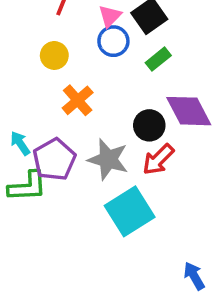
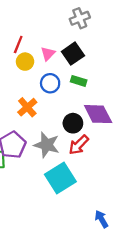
blue circle: (113, 41) -> (50, 83), moved
yellow circle: (54, 55) -> (25, 62), moved
green rectangle: (158, 59) -> (79, 81), turned 56

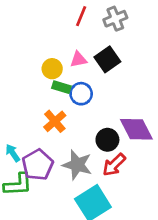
red line: (18, 44) -> (81, 16), moved
pink triangle: (48, 54) -> (78, 59), turned 35
green rectangle: (79, 81) -> (61, 87), moved

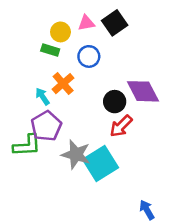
green rectangle: (61, 87) -> (50, 50), moved
cyan arrow: (13, 153) -> (42, 96), moved
gray star: (77, 165) -> (76, 154), moved

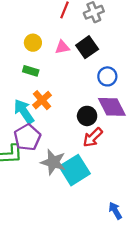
yellow circle: (60, 32) -> (33, 43), moved
blue circle: (89, 56) -> (107, 76), moved
cyan arrow: (42, 96) -> (24, 111), size x1.6

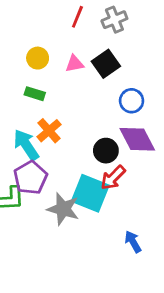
cyan square: (75, 170) -> (90, 193), moved, turned -36
blue arrow: (115, 211) -> (133, 242), moved

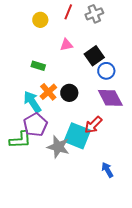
yellow circle: (38, 58) -> (40, 20), moved
black square: (106, 64) -> (94, 56), moved
black circle: (106, 151) -> (69, 93), moved

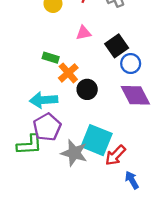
orange cross: (48, 92) -> (68, 73), moved
cyan arrow: (32, 102) -> (44, 100), turned -60
red arrow: (93, 125) -> (115, 155), moved

